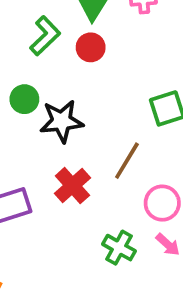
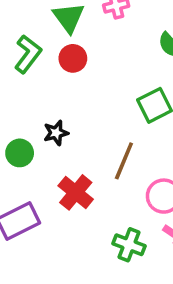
green circle: (24, 99) -> (20, 153), moved
black star: (62, 121) -> (56, 133), size x0.6

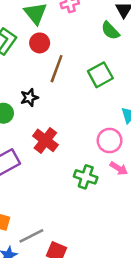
brown line: (124, 161) -> (57, 69), moved

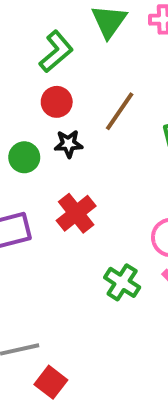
red circle: (40, 43) -> (57, 102), moved

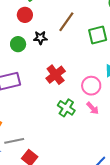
red circle: (57, 102) -> (25, 15), moved
red cross: (76, 213) -> (56, 75), moved

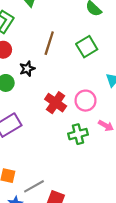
pink circle: (91, 86) -> (85, 101), moved
green cross: (66, 108) -> (78, 134), turned -30

